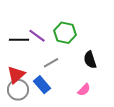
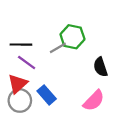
purple line: (37, 36) -> (27, 62), moved
gray line: (51, 63) -> (58, 48), moved
pink semicircle: (84, 90) -> (94, 101), size x1.5

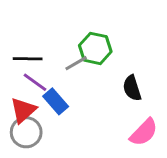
blue rectangle: (47, 95) -> (56, 101), moved
pink semicircle: (94, 101) -> (144, 132), moved

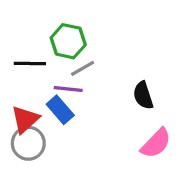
green hexagon: (95, 48) -> (68, 41), moved
purple line: (35, 82) -> (68, 89), moved, turned -30

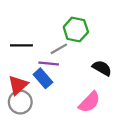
green hexagon: (68, 41) -> (76, 29), moved
black semicircle: (143, 95) -> (102, 68), turned 138
pink semicircle: (156, 143) -> (89, 102), moved

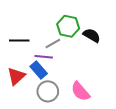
black semicircle: (102, 68) -> (92, 35), moved
gray circle: (20, 102) -> (48, 91), moved
pink semicircle: (89, 102) -> (80, 91), turned 95

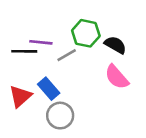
purple line: (44, 57) -> (41, 42), moved
pink semicircle: (80, 91) -> (117, 77), moved

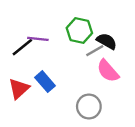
black line: (24, 51) -> (22, 47), turned -40
gray line: (67, 55) -> (95, 51), moved
gray circle: (60, 116) -> (89, 106), moved

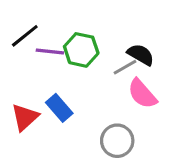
green hexagon: (79, 31) -> (81, 50), moved
black line: (22, 47) -> (25, 36), moved

